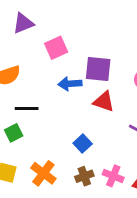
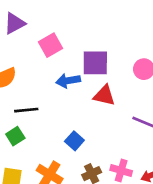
blue square: (83, 143) -> (74, 141), moved

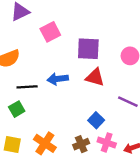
blue arrow: (68, 81) -> (58, 79), moved
blue square: (74, 141) -> (96, 120), moved

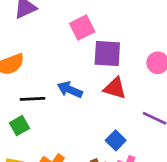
pink square: (50, 32) -> (82, 28), moved
blue arrow: (58, 79) -> (70, 90), turned 30

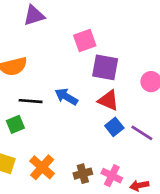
blue square: (116, 140) -> (114, 127), moved

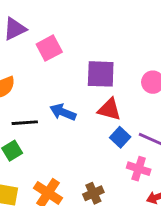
pink square: (85, 40) -> (49, 48), moved
pink cross: (112, 176) -> (139, 169), moved

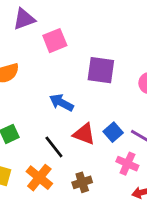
red triangle: (109, 109) -> (84, 134), moved
black line: (25, 123) -> (54, 147), moved, turned 50

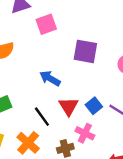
red triangle: (84, 134) -> (69, 106), turned 35
pink cross: (127, 164) -> (85, 133), moved

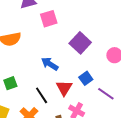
purple square: (85, 51) -> (80, 43), turned 30
blue square: (94, 106) -> (86, 78), moved

